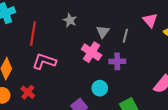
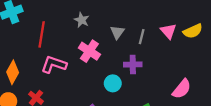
pink triangle: (150, 20) -> (168, 31), moved
pink cross: (92, 52) -> (89, 51), moved
cyan circle: (100, 88) -> (113, 83), moved

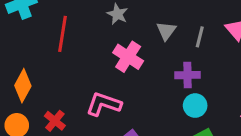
pink L-shape: (54, 64) -> (104, 104), moved
cyan circle: (113, 83) -> (195, 106), moved

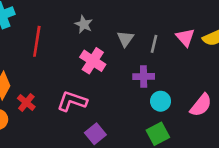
cyan circle: (195, 106) -> (161, 101), moved
red cross: (55, 121) -> (26, 103), moved

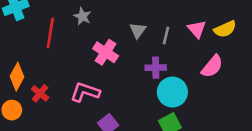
gray star: (84, 24) -> (82, 16), moved
cyan circle: (161, 101) -> (172, 92), size x1.5
pink semicircle: (201, 105) -> (212, 66), moved

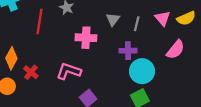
pink cross: (106, 52) -> (86, 38), turned -30

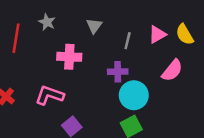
pink triangle: (163, 18) -> (157, 34), turned 42
yellow semicircle: (186, 18) -> (185, 34), turned 84
gray triangle: (113, 19) -> (94, 26), moved

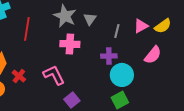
gray star: (47, 22) -> (65, 16), moved, size x1.6
yellow semicircle: (185, 34) -> (163, 26), turned -96
pink L-shape: (49, 95) -> (54, 75), turned 45

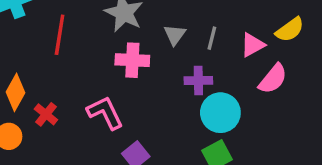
gray triangle: (90, 19) -> (175, 35), moved
pink triangle: (141, 26) -> (253, 45), moved

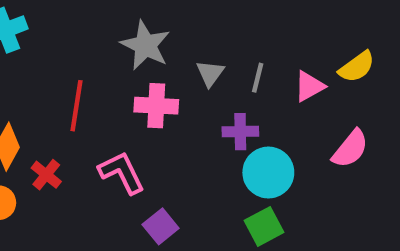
red line: (60, 35) -> (76, 106), moved
pink semicircle: (273, 79) -> (350, 149), moved

